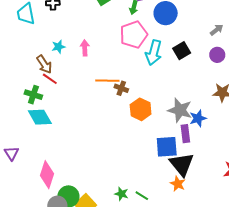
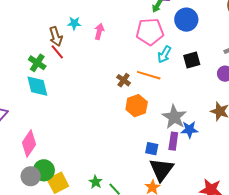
cyan arrow: (154, 53) -> (164, 54), size x0.7
orange line: (107, 81) -> (149, 75), moved
blue square: (167, 147) -> (152, 149), size x0.6

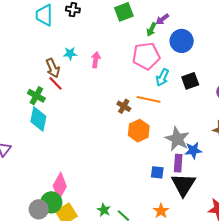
cyan diamond: (37, 86) -> (38, 119), turned 30
pink diamond: (29, 144) -> (60, 186), moved
black triangle: (161, 170) -> (183, 185), moved

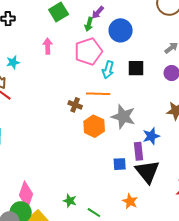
pink arrow: (96, 60) -> (48, 46), moved
black square: (190, 81) -> (136, 68), turned 30
gray star: (177, 139) -> (123, 117), moved
green star: (104, 210) -> (70, 201), moved

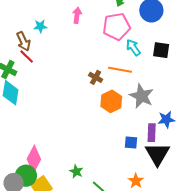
cyan arrow: (108, 70) -> (133, 47), turned 120

